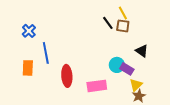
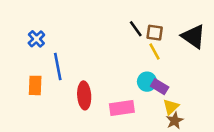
yellow line: (123, 13) -> (155, 51), moved
black triangle: (142, 51) -> (194, 36), moved, size x1.5

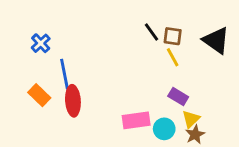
cyan circle: (147, 82) -> (164, 129), moved
orange rectangle: (35, 85) -> (39, 95), turned -48
red ellipse: (84, 95) -> (73, 101), moved

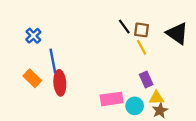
purple rectangle: (178, 97) -> (146, 79), turned 35
yellow triangle: (191, 119) -> (157, 98), turned 42

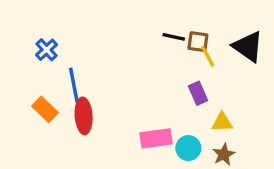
black line: (124, 26) -> (174, 37), turned -42
yellow line: (142, 47) -> (208, 56), moved
purple rectangle: (146, 79) -> (198, 93), moved
yellow triangle: (157, 98) -> (222, 122), moved

